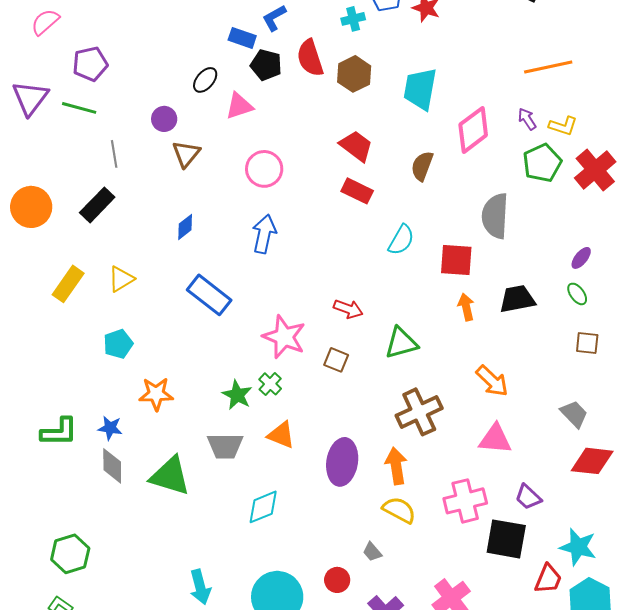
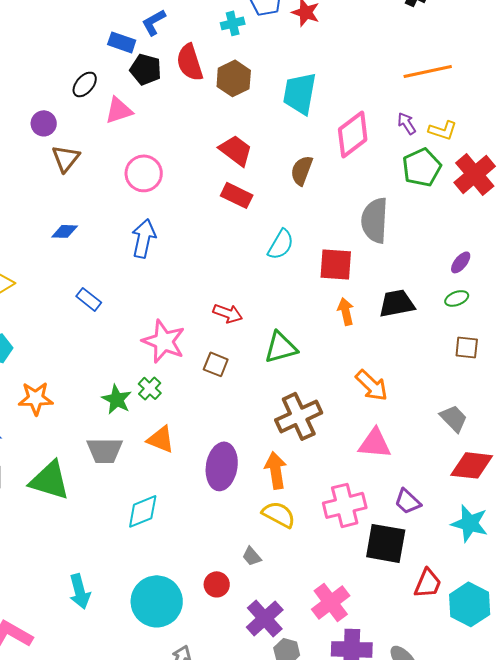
blue diamond: (185, 227) -> (65, 231), turned 40
green ellipse: (577, 294) -> (457, 298), turned -75
blue rectangle: (209, 295) -> (89, 299), size x0.6
cyan star: (578, 547) -> (470, 523), moved

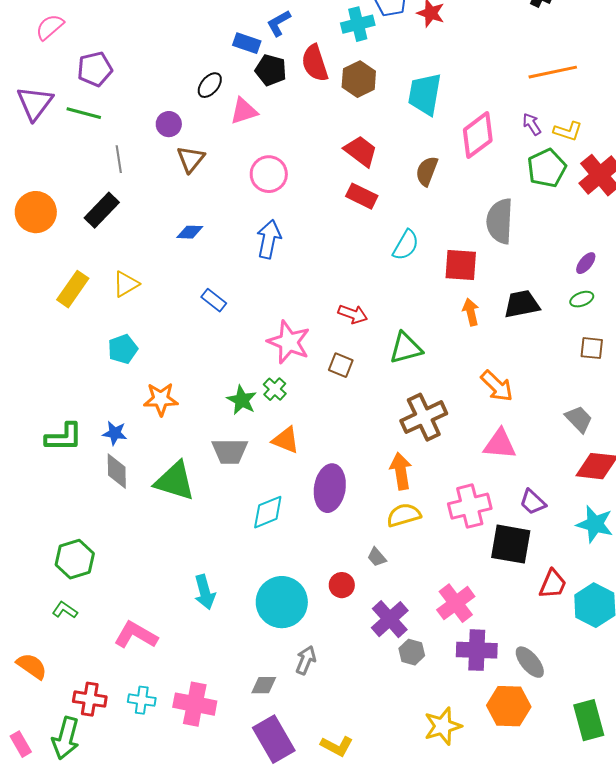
cyan cross: (233, 23) -> (358, 24), size x1.4
purple ellipse: (222, 466) -> (330, 488), moved
yellow semicircle: (279, 514) -> (404, 515), turned -44

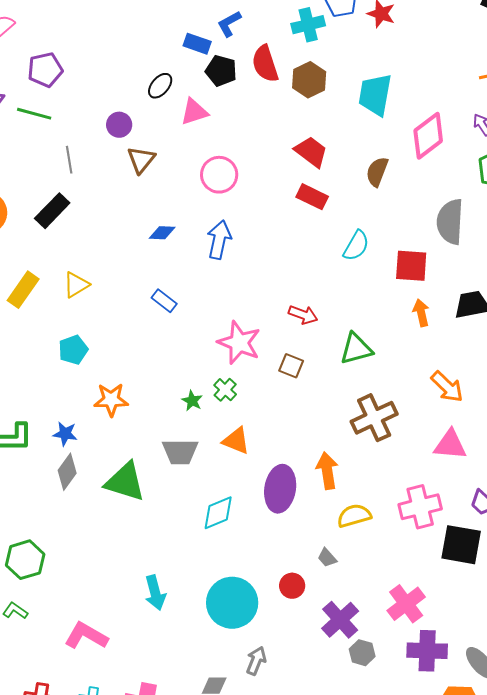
blue diamond: (190, 232) -> (162, 233), moved
green star: (242, 400) -> (192, 401), size x0.7
gray diamond: (117, 471) -> (67, 472), turned 36
orange arrow: (401, 471) -> (327, 471), moved

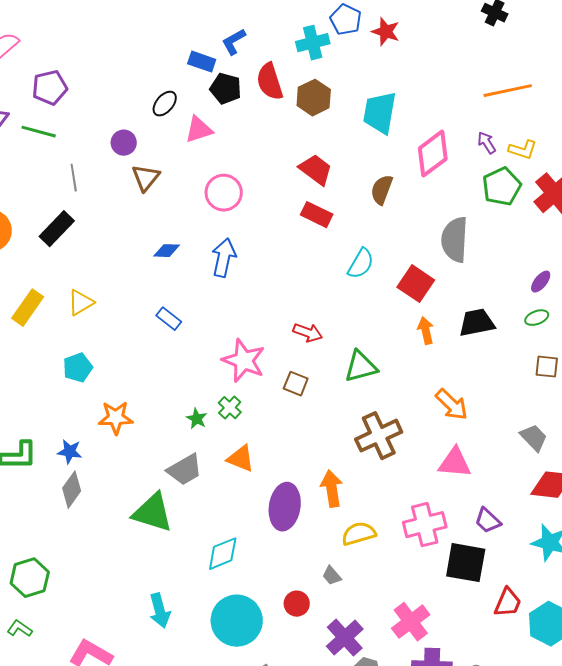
red square: (411, 266) -> (416, 284), turned 30
gray trapezoid: (180, 452) -> (185, 470), turned -30
green triangle: (125, 482) -> (153, 513), moved
cyan diamond: (218, 513) -> (223, 554), moved

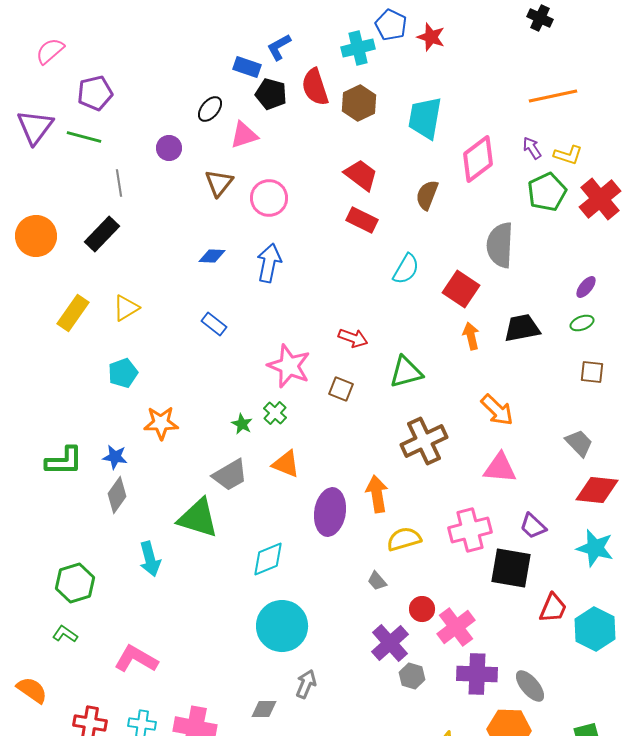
brown triangle: (146, 178) -> (219, 183), moved
red circle: (297, 604) -> (422, 609), moved
cyan arrow: (160, 611) -> (150, 559), moved

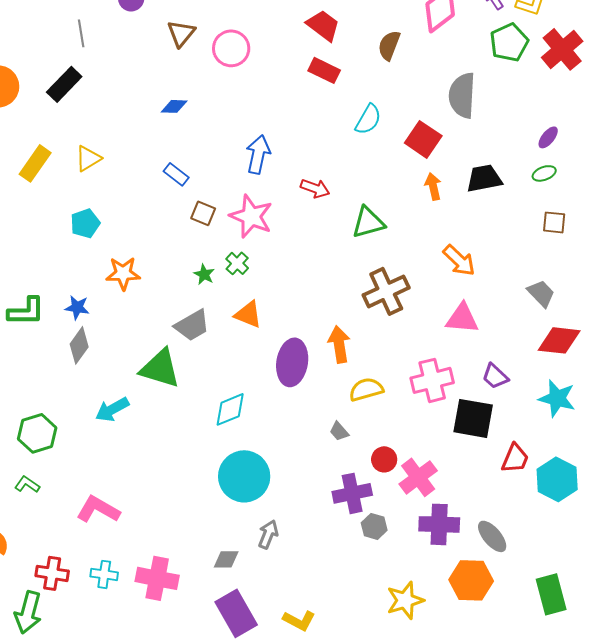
blue arrow: (269, 263) -> (258, 154), moved
brown square: (341, 389) -> (203, 213), moved
cyan arrow: (150, 559) -> (112, 409), turned 76
purple cross: (390, 643) -> (352, 493), turned 30

